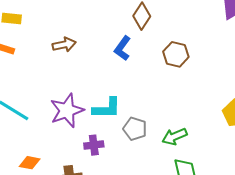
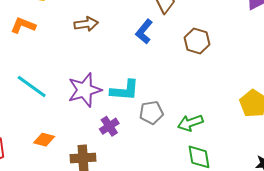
gray pentagon: (135, 129) -> (151, 113), turned -30
purple cross: (94, 145) -> (109, 126), turned -30

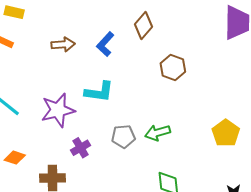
blue L-shape: (144, 31) -> (105, 44), moved
cyan L-shape: (125, 90) -> (99, 92), moved
green arrow: (190, 123) -> (158, 133), moved

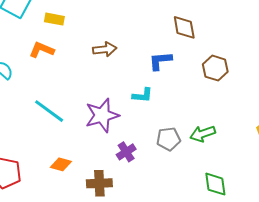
brown diamond: (144, 26) -> (184, 27), turned -48
blue L-shape: (105, 44) -> (160, 61), moved, turned 45
cyan L-shape: (99, 92) -> (143, 95), size x0.7

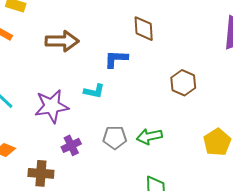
brown arrow: (105, 49) -> (62, 41), size x1.4
brown hexagon: (215, 68) -> (183, 83), moved

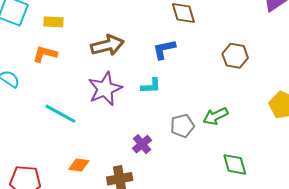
purple star: (52, 106) -> (105, 89), moved

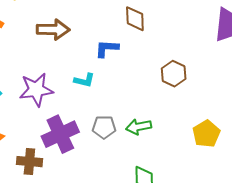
purple star: (105, 89) -> (36, 90), moved
purple cross: (142, 144) -> (60, 134), size x1.8

